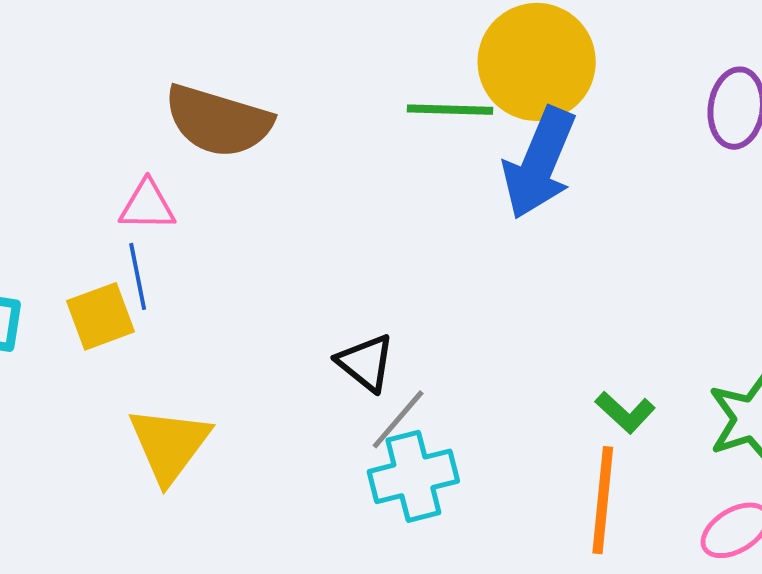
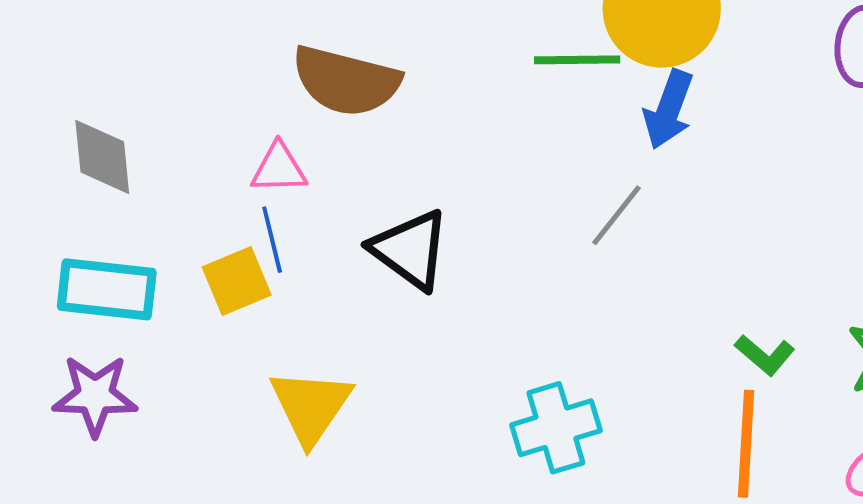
blue arrow: (539, 163) -> (669, 110), size x0.7
black triangle: (366, 363) -> (410, 250), moved, size x1.4
gray line: (398, 419) -> (617, 215), moved

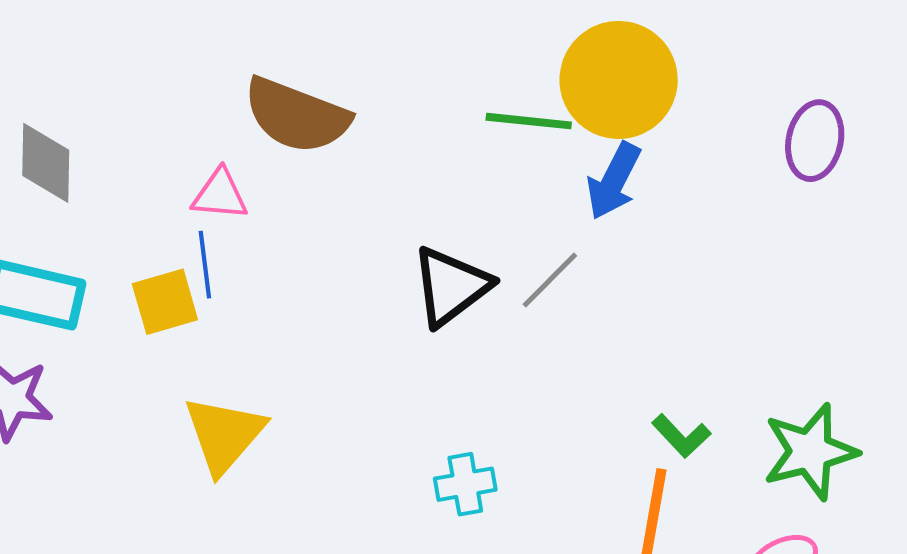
black triangle: (410, 250) -> (451, 286), moved, turned 40
cyan cross: (556, 428) -> (465, 484), size x0.7

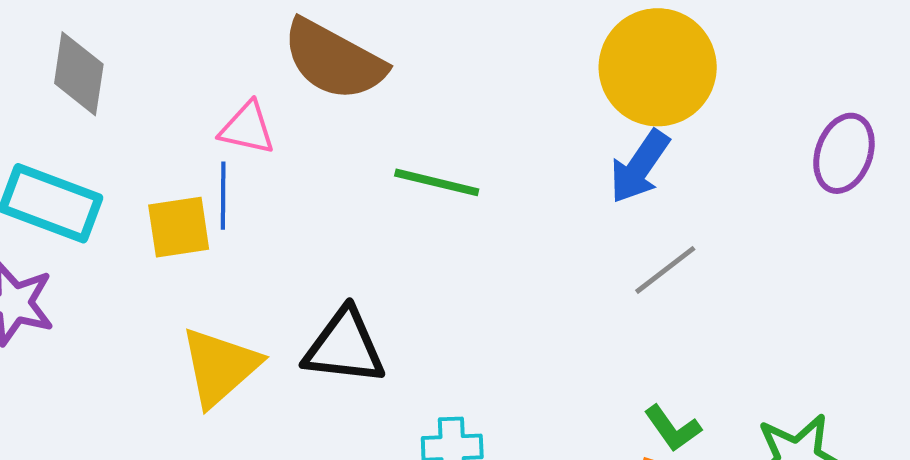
green line: (529, 121) -> (437, 182), moved
gray line: (550, 280) -> (665, 270), moved
black triangle: (451, 286) -> (344, 347), moved, turned 36

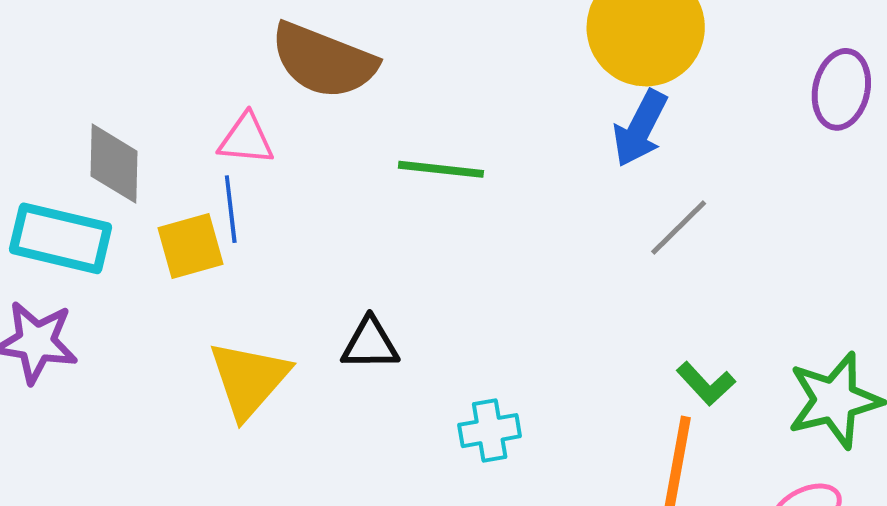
gray diamond: (79, 74) -> (114, 164), moved
black triangle: (344, 347) -> (370, 344), size x0.7

